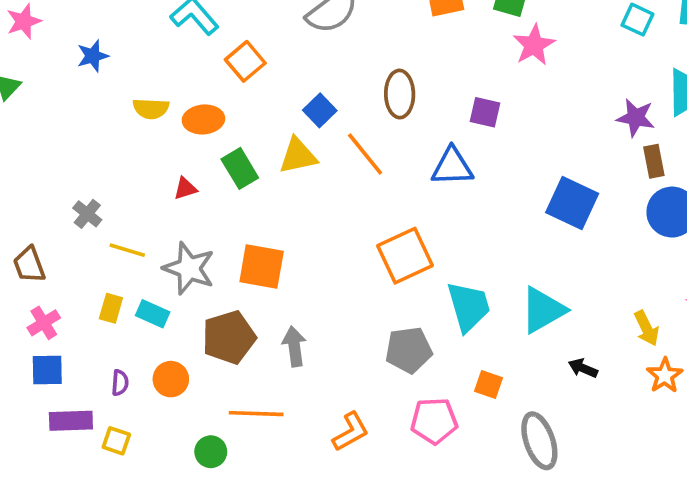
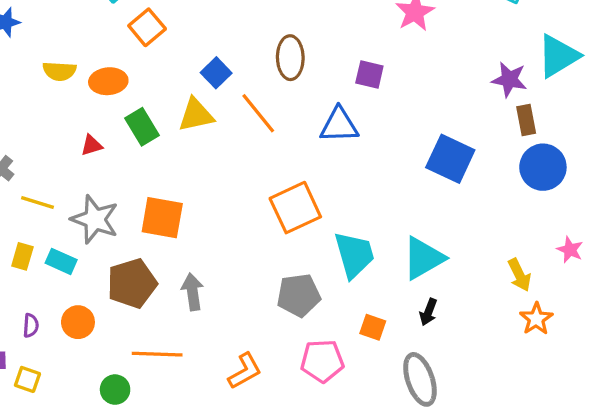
black arrow: (583, 368) -> (428, 312), moved, turned -92

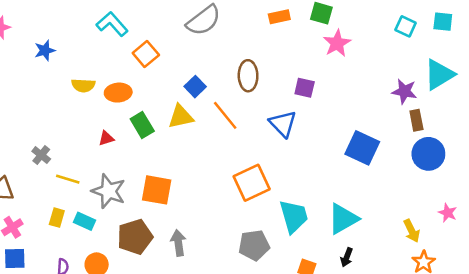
blue triangle: (339, 125) -> (283, 124), turned 48

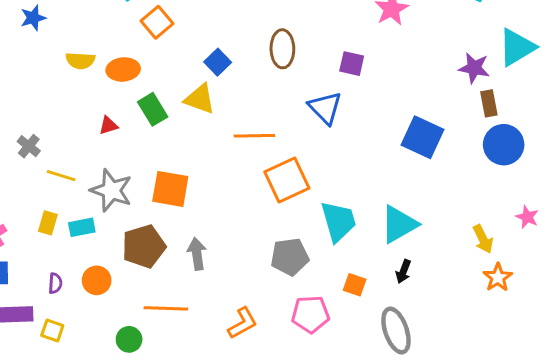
orange line: (225, 115) -> (254, 136), moved, turned -52
yellow triangle: (181, 117) -> (200, 99), turned 32
cyan rectangle: (85, 221) -> (82, 227), turned -35

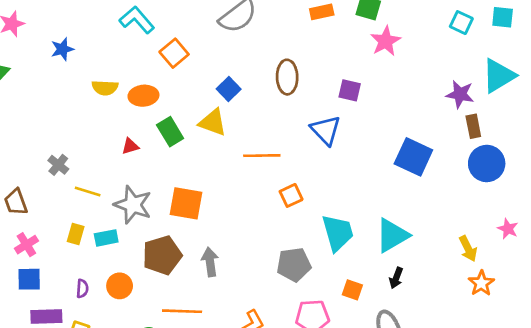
orange square: (287, 180) -> (291, 195), size x0.6

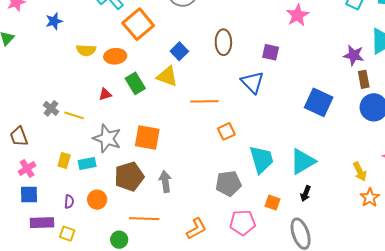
orange square: (174, 53) -> (138, 24), size x1.4
yellow line: (88, 191) -> (74, 115), moved

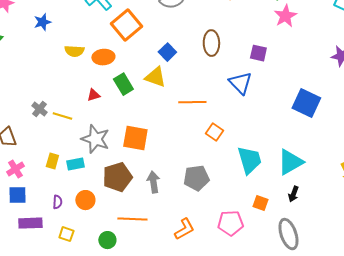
orange square: (226, 131) -> (214, 132), turned -30
gray pentagon: (228, 184) -> (196, 178), moved
yellow square: (67, 234) -> (66, 234), moved

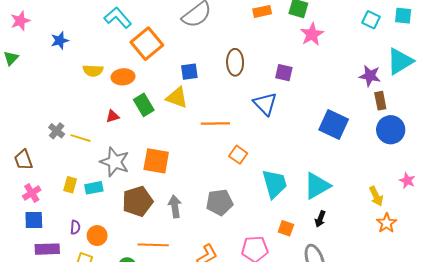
blue square: (167, 52) -> (189, 72), turned 36
orange circle: (85, 200) -> (97, 236), moved

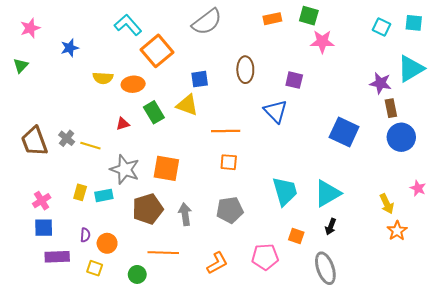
pink star: (312, 34) -> (322, 42), turned 30
orange square: (238, 155) -> (229, 162), moved, turned -30
brown trapezoid: (23, 160) -> (34, 141), moved, size x1.4

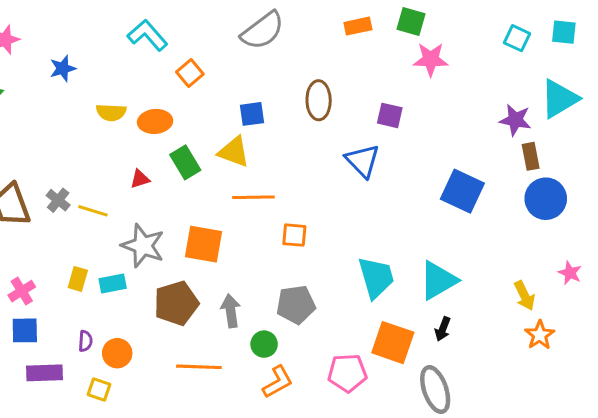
orange square: (157, 51) -> (190, 73), size x0.6
orange line: (226, 131) -> (253, 197), moved
orange square: (296, 236) -> (393, 343), size x1.8
green circle: (137, 274) -> (264, 344), moved

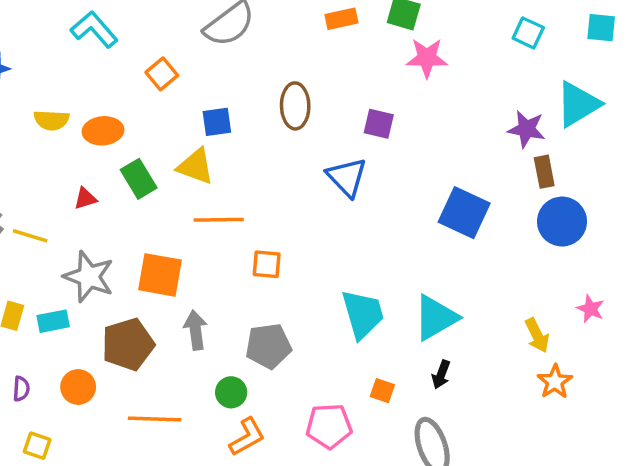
cyan square: (564, 32) -> (601, 28), moved
orange square: (190, 73) -> (162, 74), moved
gray arrow: (231, 311) -> (196, 330), moved
orange square: (393, 343) -> (382, 391), size x0.5
orange circle: (117, 353) -> (78, 387), moved

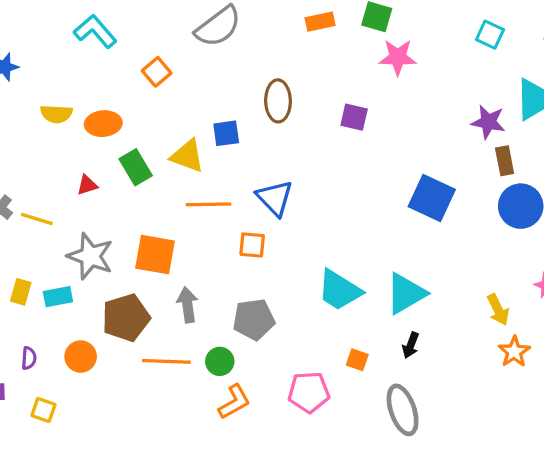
blue square: (217, 122) -> (226, 133), moved
blue triangle: (347, 177) -> (275, 198), moved
cyan trapezoid: (363, 314) -> (339, 290), turned 138
orange line: (155, 419) -> (166, 361), moved

